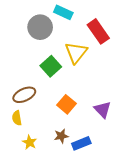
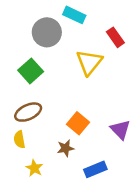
red rectangle: (98, 31) -> (115, 37), size x0.7
green square: (51, 66) -> (31, 71), moved
brown star: (61, 136) -> (65, 148), moved

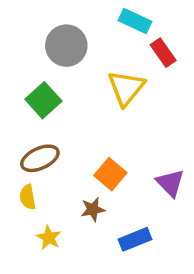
cyan rectangle: (74, 15) -> (135, 21), moved

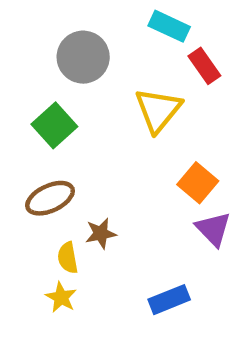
orange square: (110, 174) -> (198, 183), moved
yellow semicircle: (28, 197) -> (68, 258), moved
brown star: (93, 209) -> (101, 233), moved

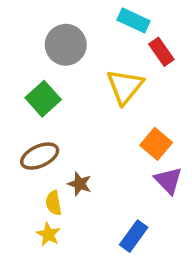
brown star: (101, 233) -> (80, 184), turned 30
blue rectangle: (169, 300) -> (134, 236), turned -32

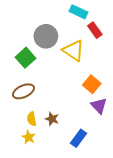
gray circle: (66, 45) -> (46, 36), moved
yellow triangle: (125, 86) -> (73, 51), turned -35
brown star: (80, 184) -> (52, 119), moved

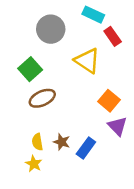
gray circle: (46, 36) -> (51, 29), moved
brown ellipse: (23, 91) -> (42, 98), moved
blue rectangle: (79, 138) -> (86, 148), moved

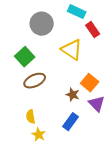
brown star: (62, 142) -> (73, 95), moved
yellow star: (34, 164) -> (39, 135), moved

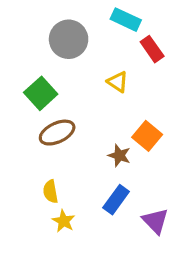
yellow triangle: (72, 50) -> (118, 82), size x0.6
purple triangle: (97, 104) -> (155, 221), moved

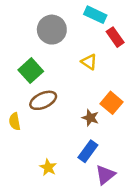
yellow semicircle: (51, 192) -> (15, 121), moved
purple triangle: (155, 221) -> (105, 175), moved, turned 35

